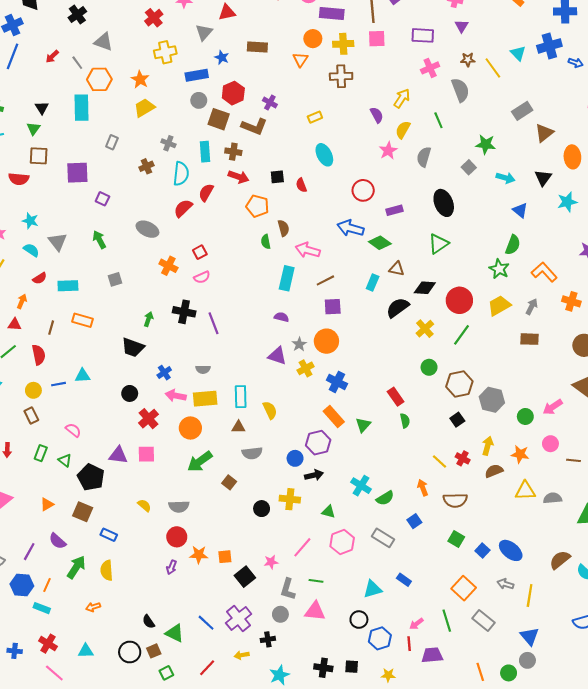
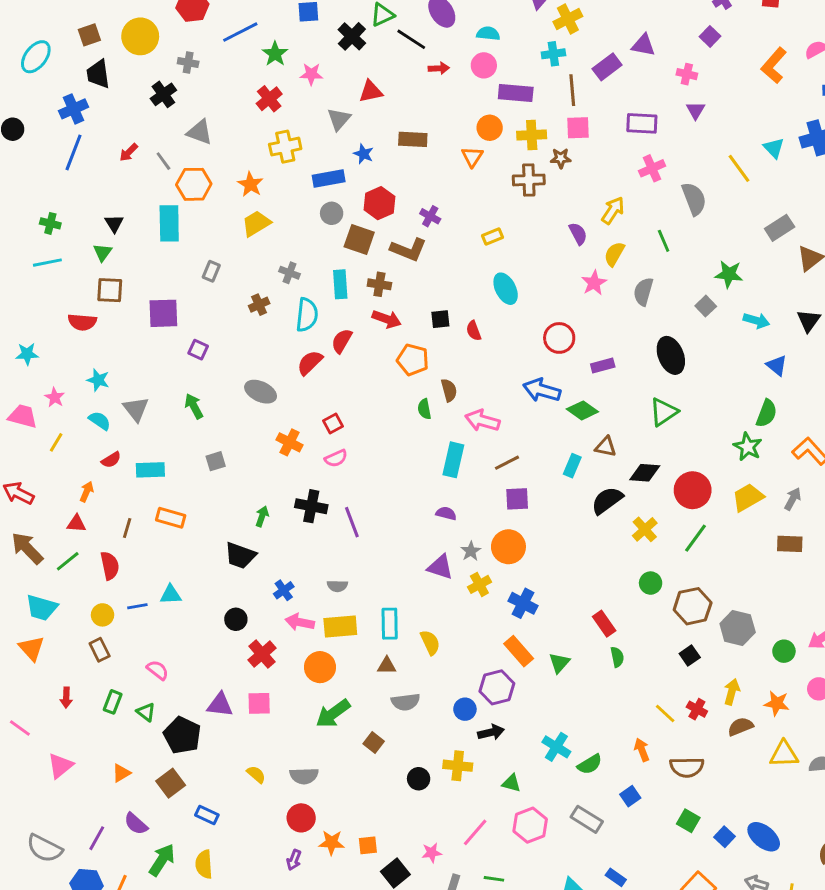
brown star: (468, 60) -> (561, 158), moved
brown square: (83, 512) -> (171, 783), turned 30

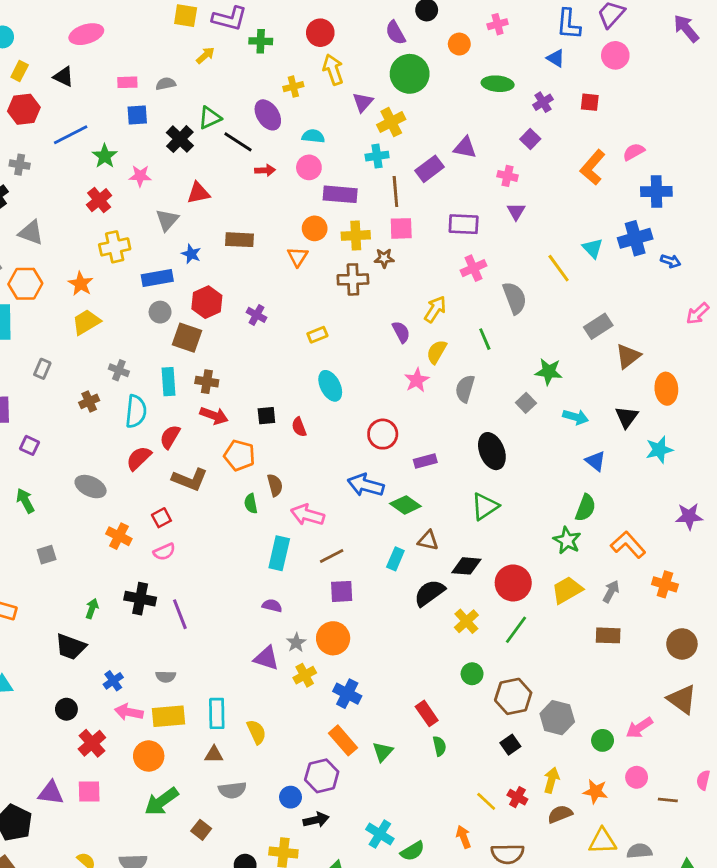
brown L-shape: (408, 250) -> (190, 479), moved

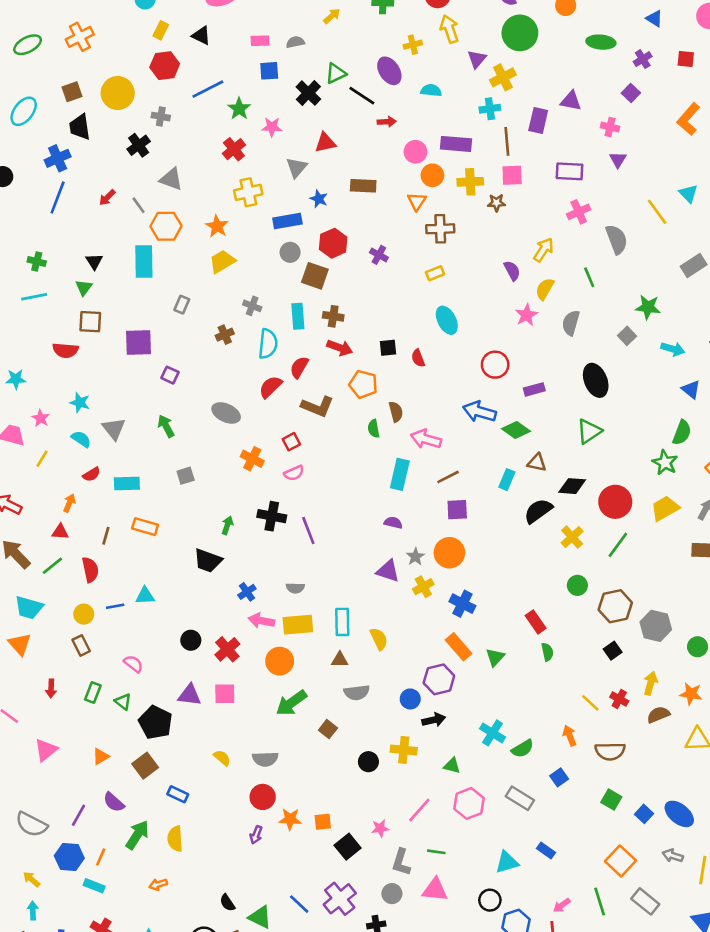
pink circle: (309, 167) -> (415, 152), moved
purple rectangle: (430, 169) -> (538, 120), turned -40
brown cross: (353, 279) -> (440, 229), moved
black circle: (66, 709) -> (191, 640), moved

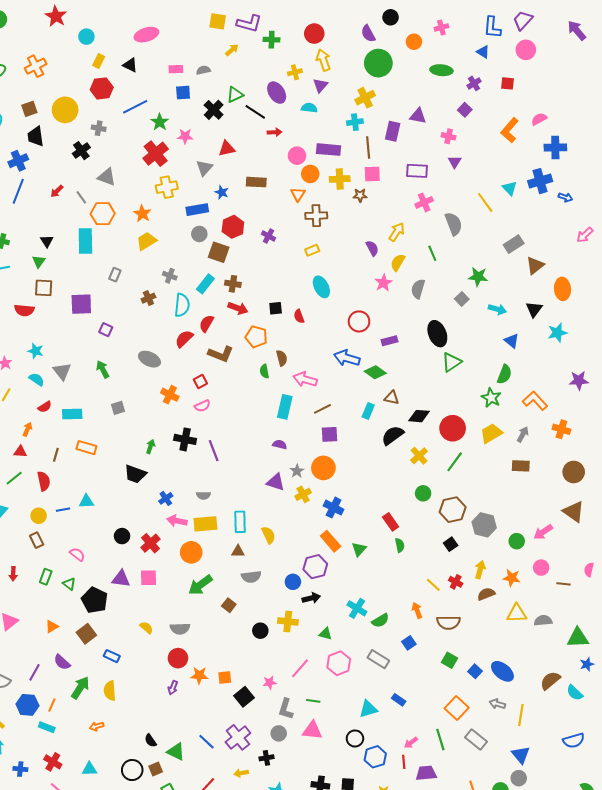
purple triangle: (477, 59) -> (320, 85), moved
red cross: (234, 149) -> (156, 154), size x1.4
cyan rectangle: (298, 316) -> (205, 284), turned 42
green triangle: (589, 431) -> (452, 362), moved

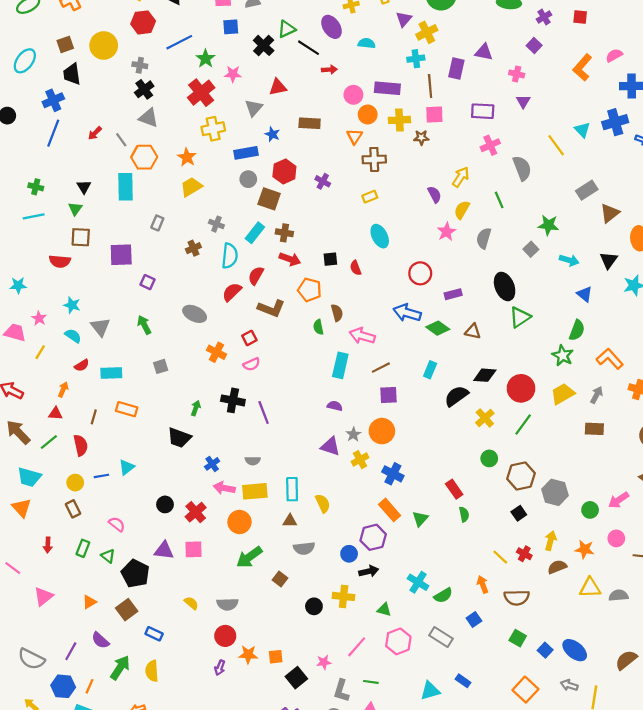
purple triangle: (320, 85) -> (404, 19), moved
black cross: (81, 151) -> (144, 89), moved
brown triangle: (392, 398) -> (473, 331), moved
cyan triangle: (86, 501) -> (127, 467), turned -35

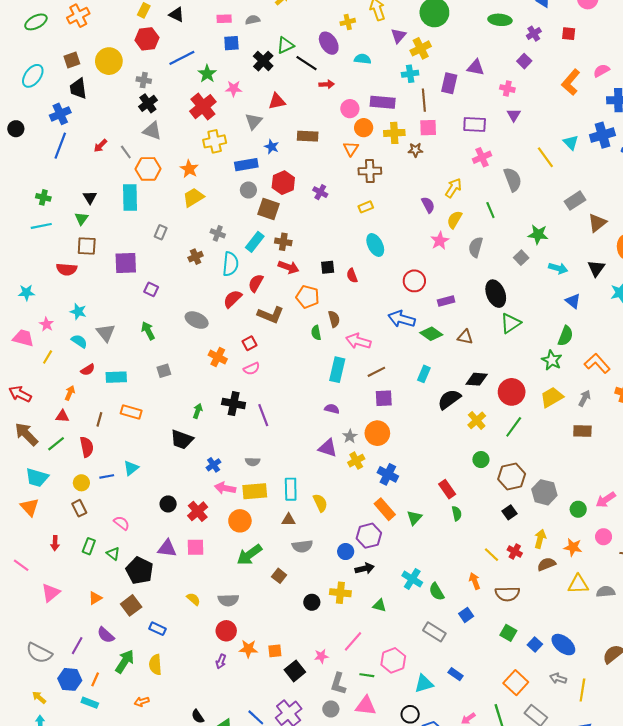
green semicircle: (443, 595) -> (437, 592), turned 90
pink hexagon: (398, 641) -> (393, 660), moved

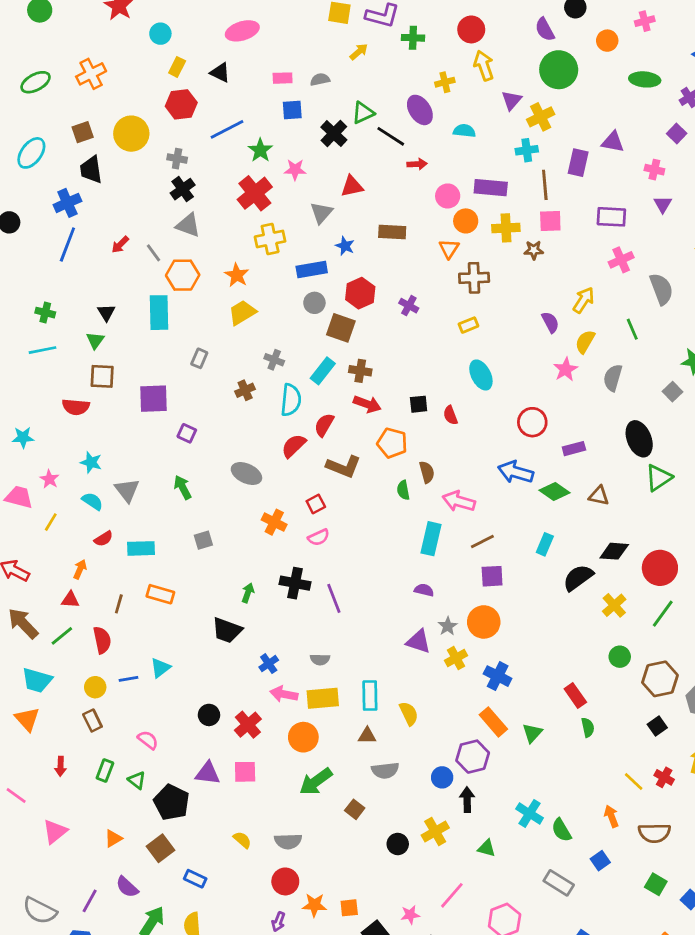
black arrow: (365, 568) -> (467, 800), turned -78
yellow cross: (340, 593) -> (435, 832), turned -36

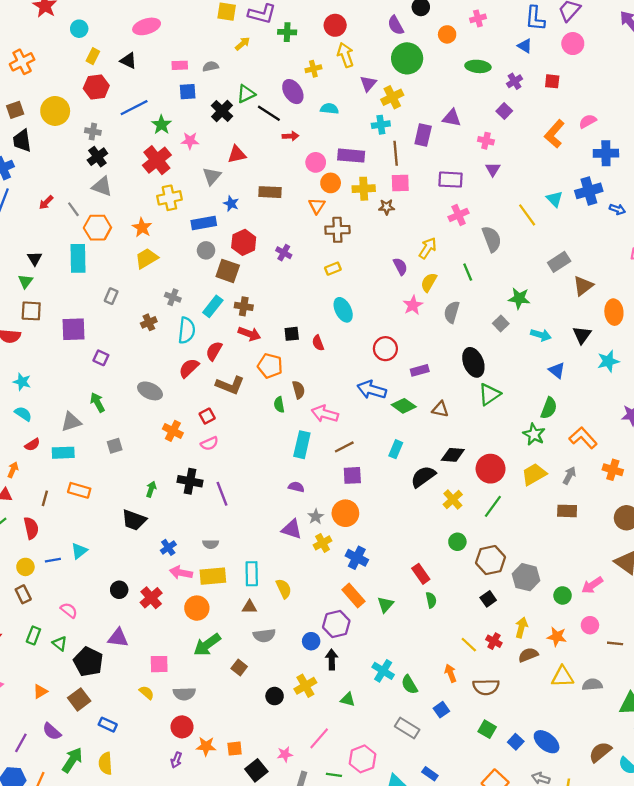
gray triangle: (127, 490) -> (71, 422), moved, turned 50
pink square: (245, 772) -> (159, 664), moved

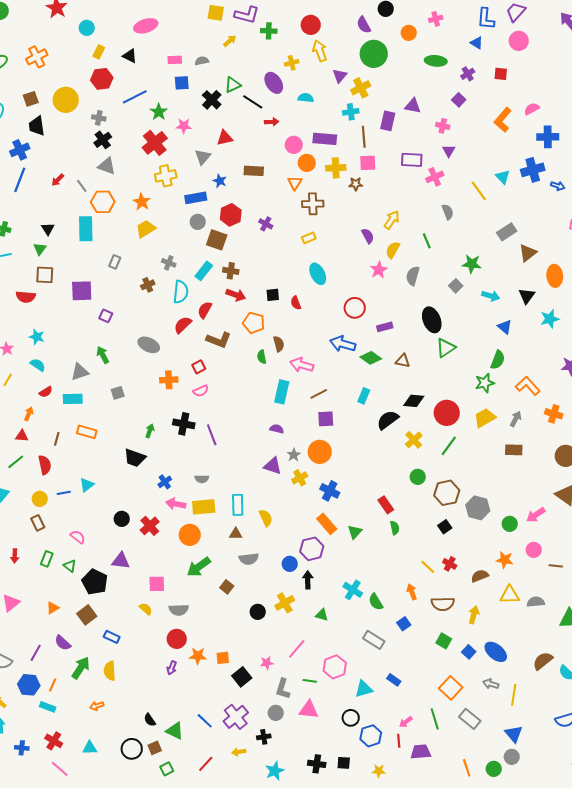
pink cross: (459, 215) -> (435, 177), moved
gray semicircle: (492, 239) -> (448, 212), size x0.7
orange cross: (173, 431) -> (169, 380), turned -30
green star: (534, 434) -> (485, 383), turned 30
yellow arrow: (521, 627) -> (474, 615), moved

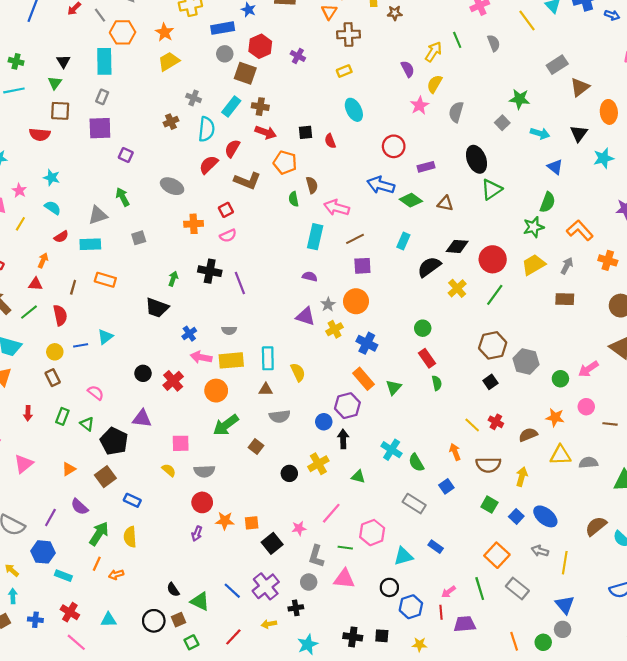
green line: (427, 241) -> (457, 40), moved
gray rectangle: (115, 262) -> (102, 97), moved
green circle: (418, 477) -> (423, 328), moved
orange line: (53, 685) -> (97, 564), moved

